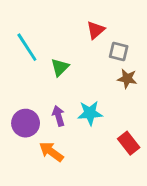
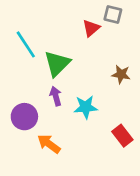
gray square: (119, 51) -> (113, 14), moved
green triangle: (60, 67) -> (57, 63), size x1.5
purple arrow: (58, 116) -> (56, 96), moved

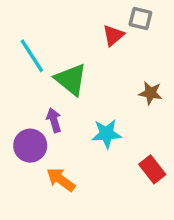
green triangle: (57, 63) -> (71, 79), turned -36
purple arrow: (56, 96) -> (54, 120), moved

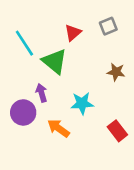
gray square: (140, 18) -> (108, 26), moved, turned -36
red triangle: (113, 35) -> (73, 33), moved
orange arrow: (61, 180) -> (58, 128), moved

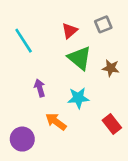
green triangle: (55, 61) -> (80, 58), moved
purple circle: (23, 112) -> (22, 139), moved

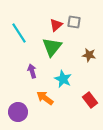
gray square: (103, 24) -> (74, 22), moved, turned 32
green triangle: (80, 58) -> (52, 47), moved, turned 30
cyan star: (78, 98) -> (63, 79), turned 30

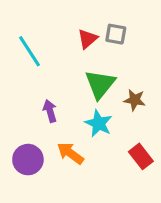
green triangle: (52, 47) -> (100, 84), moved
brown star: (89, 55) -> (135, 100), moved
purple circle: (18, 112) -> (28, 160), moved

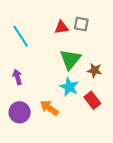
red triangle: (88, 39) -> (61, 27), turned 32
purple arrow: (50, 111) -> (17, 77), moved
red rectangle: (141, 156) -> (92, 100), moved

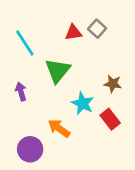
gray square: (81, 24) -> (97, 29), turned 32
green triangle: (70, 59) -> (58, 71), moved
purple circle: (20, 112) -> (30, 149), moved

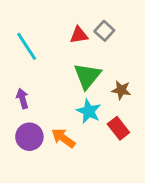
green triangle: (58, 71) -> (87, 76), moved
purple circle: (30, 149) -> (29, 137), moved

